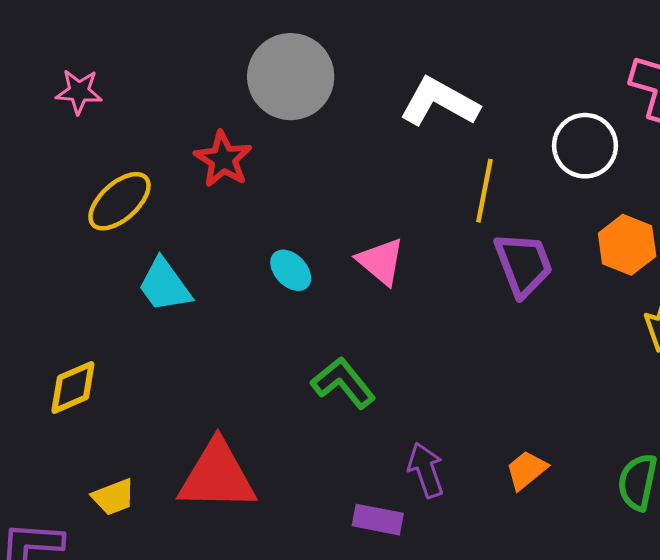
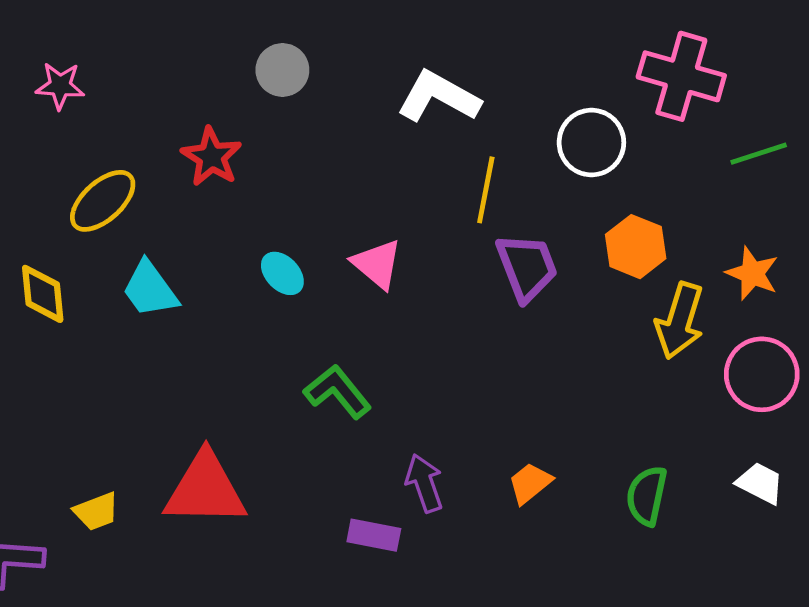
gray circle: (291, 77) -> (282, 70), size x0.6
yellow diamond: (73, 387) -> (43, 294), moved, turned -72

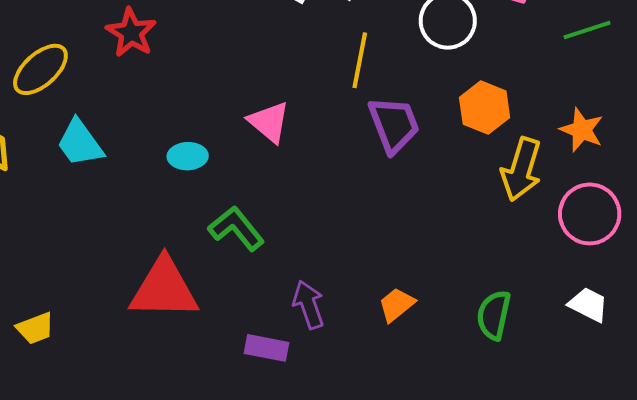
cyan ellipse: (282, 273) -> (188, 156), moved, turned -48
red triangle: (205, 489) -> (164, 289), moved

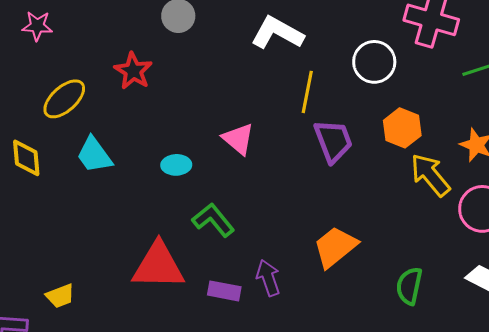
yellow arrow: (521, 169) -> (430, 175), turned 123
orange trapezoid: (397, 305) -> (335, 247), moved, size x1.6
purple rectangle: (266, 348) -> (224, 291), moved

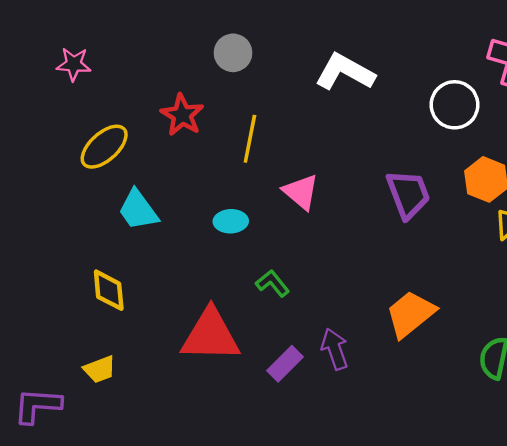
yellow line: (307, 92) -> (250, 139), moved
yellow diamond: (26, 158) -> (109, 290), moved
green L-shape: (213, 220) -> (273, 283), size x0.7
purple rectangle: (224, 291) -> (285, 364), turned -56

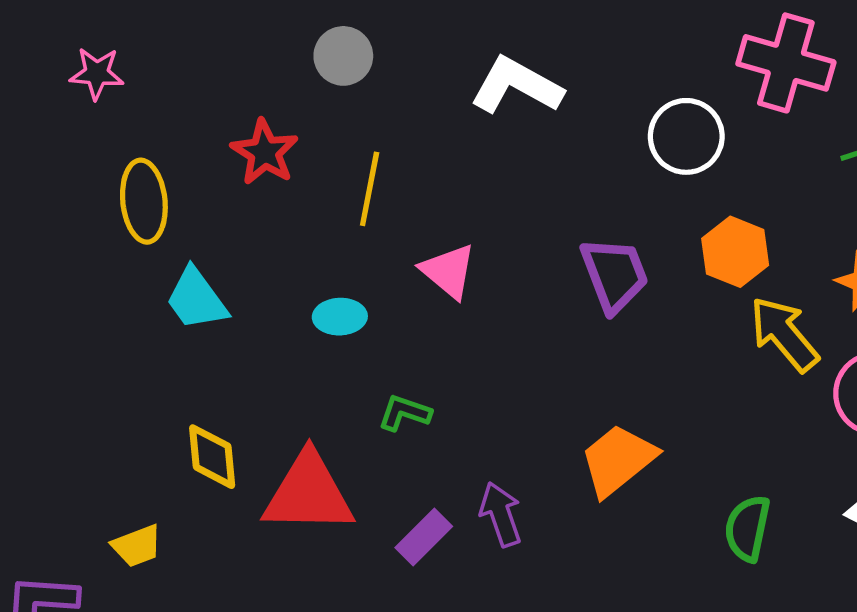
yellow ellipse: (104, 147) -> (144, 201), turned -54
green L-shape: (273, 283) -> (405, 413), turned -32
yellow diamond: (109, 290) -> (212, 457), moved

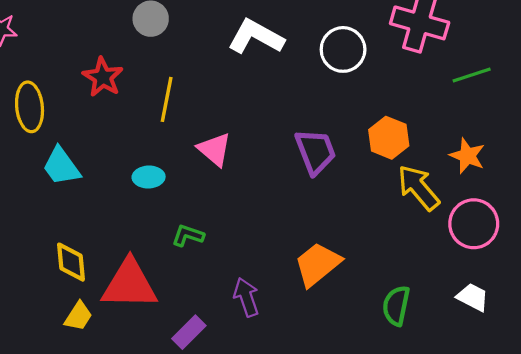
white circle: (686, 136) -> (343, 49), moved
purple rectangle: (424, 537) -> (189, 332), moved
yellow trapezoid: (137, 546) -> (78, 316), moved, turned -36

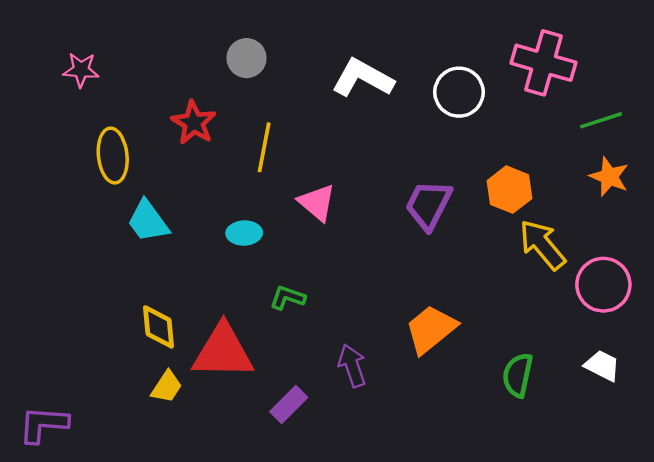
purple trapezoid: (315, 152) -> (428, 205), turned -132
orange star: (467, 156) -> (609, 177), moved

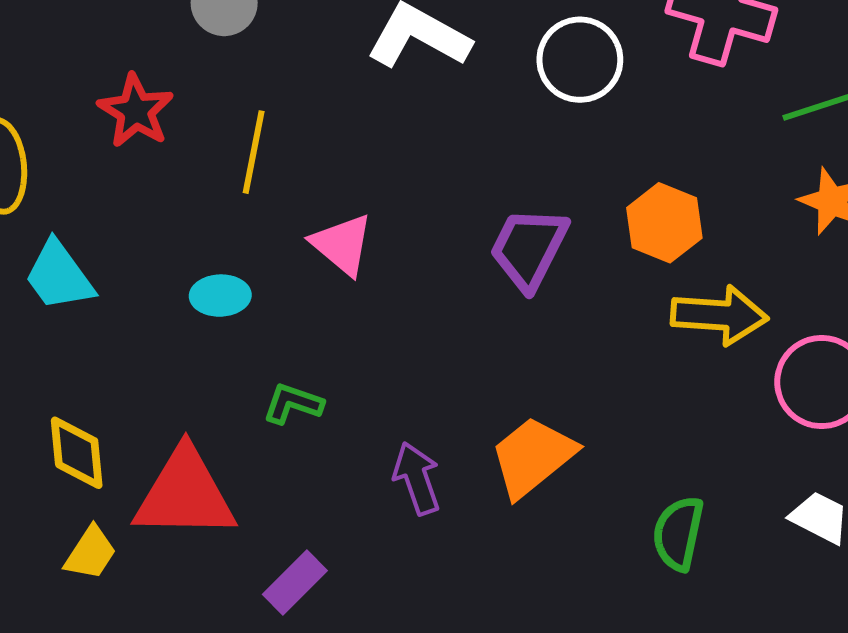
yellow arrow: (542, 245) -> (719, 315), turned 134
purple arrow: (352, 366) -> (417, 478), moved

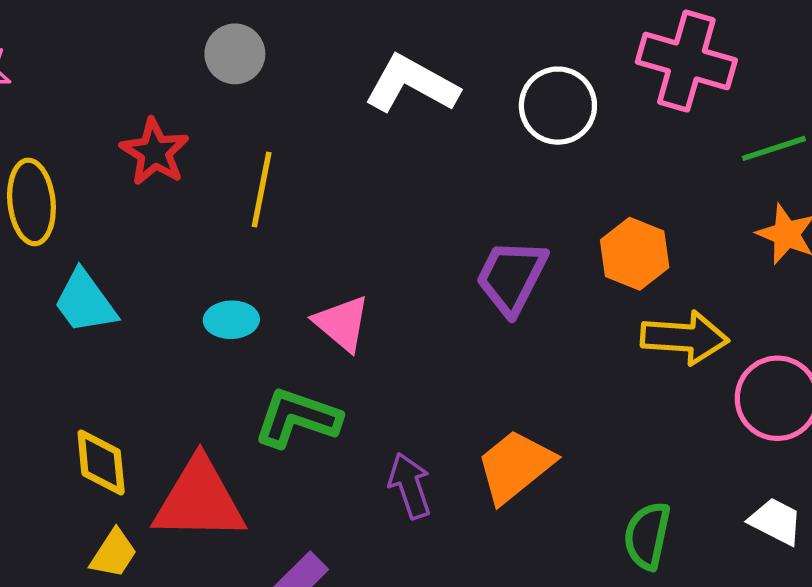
pink triangle: (342, 244) -> (342, 323), moved
green L-shape: (293, 404) -> (297, 418), size x1.6

